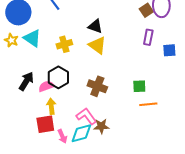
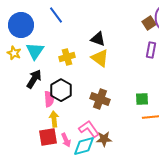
cyan triangle: (32, 38) -> (35, 51), turned 30
black arrow: (26, 81) -> (34, 79), moved
pink semicircle: (46, 86) -> (49, 99), turned 105
pink arrow: (62, 136) -> (66, 140), moved

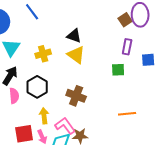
pink semicircle: (49, 99) -> (14, 96), moved
green square: (142, 99) -> (118, 70), moved
yellow arrow: (54, 119) -> (44, 116), moved

